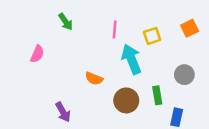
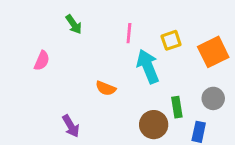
orange square: (190, 28) -> (213, 52), moved, size x1.5
gray circle: (184, 75) -> (213, 98), moved
brown circle: (126, 100) -> (154, 125), moved

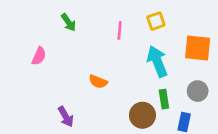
yellow square: (171, 40) -> (156, 21), moved
orange square: (213, 52) -> (198, 48), turned 32
cyan arrow: (148, 66) -> (157, 61), moved

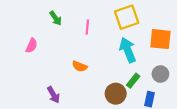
yellow square: (156, 21) -> (127, 17), size x1.6
pink line: (120, 30) -> (87, 27), moved
green rectangle: (164, 99) -> (133, 81), turned 48

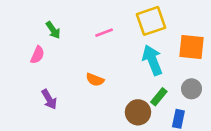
green arrow: (56, 18) -> (53, 30), moved
pink line: (87, 27) -> (104, 33), turned 64
purple arrow: (53, 95) -> (49, 99), moved

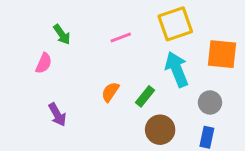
orange semicircle: (95, 80) -> (110, 92), turned 102
gray circle: (192, 89) -> (210, 102), moved
green rectangle: (159, 97) -> (145, 96), moved

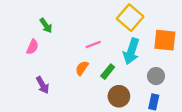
yellow square: (175, 24) -> (130, 18), turned -30
pink line: (121, 37) -> (93, 45), moved
cyan arrow: (177, 69) -> (131, 51), turned -140

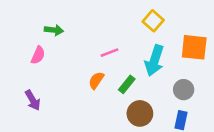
yellow square: (130, 18) -> (153, 21), size x0.7
green arrow: (46, 26) -> (54, 30), turned -48
purple arrow: (43, 85) -> (33, 100), moved

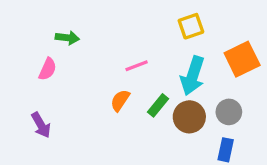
yellow square: (153, 21) -> (191, 26), turned 30
orange square: (194, 47) -> (242, 59), turned -32
brown circle: (140, 113) -> (189, 117), moved

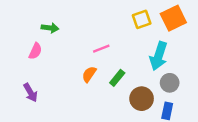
orange square: (242, 59) -> (173, 18), moved
cyan arrow: (193, 76) -> (159, 56), moved
brown circle: (189, 117) -> (142, 99), moved

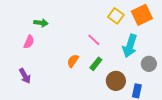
yellow square: (142, 19) -> (116, 16), turned -35
pink line: (101, 49) -> (94, 40), moved, turned 64
gray circle: (170, 83) -> (149, 64), moved

